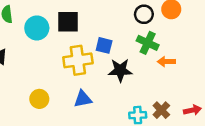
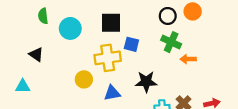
black square: (68, 22) -> (111, 23), moved
black star: (120, 70) -> (146, 82), moved
yellow circle: (39, 99) -> (84, 79), moved

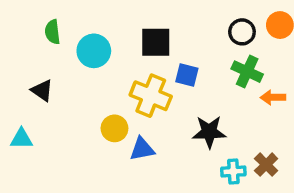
yellow cross: (108, 58) -> (151, 96), turned 30
blue triangle: (112, 93) -> (142, 149), moved

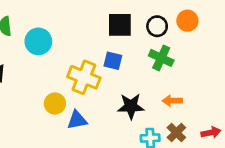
black square: (156, 42) -> (120, 25), moved
orange arrow: (273, 97) -> (172, 101), moved

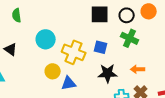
cyan circle: (38, 41) -> (46, 39), moved
blue square: (113, 61) -> (101, 47), moved

